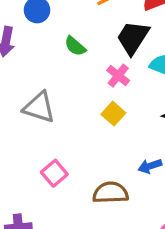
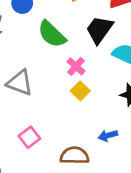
green semicircle: (75, 46) -> (52, 34), size x1.6
pink cross: (118, 76) -> (76, 66), moved

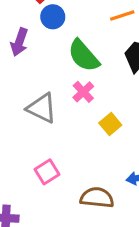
pink cross: (76, 66) -> (83, 92), moved

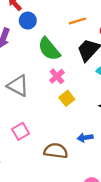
pink cross: (83, 92) -> (57, 76), moved

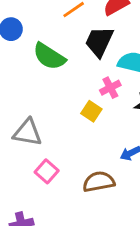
pink cross: (57, 76) -> (110, 88), moved, turned 32
gray triangle: (18, 86) -> (28, 132), moved

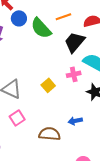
green semicircle: (49, 56) -> (41, 28), moved
yellow square: (91, 111) -> (48, 85), moved

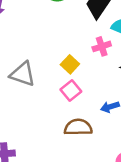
pink square: (17, 118) -> (71, 91), moved

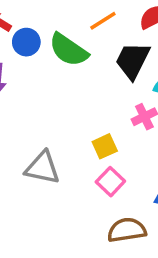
yellow square: (70, 64) -> (105, 146), turned 30

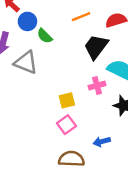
green semicircle: (69, 50) -> (45, 36), moved, size x0.6
gray triangle: (42, 168) -> (26, 63), moved

